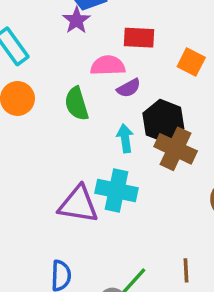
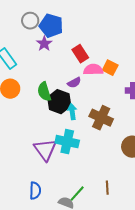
red rectangle: (139, 38) -> (80, 54), turned 54
pink semicircle: (108, 65) -> (93, 70), moved
black hexagon: (163, 121) -> (59, 102), moved
purple triangle: (78, 204) -> (45, 150), turned 45

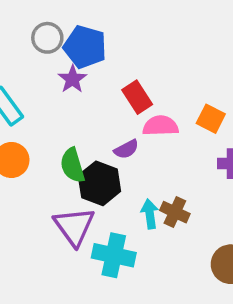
orange square: (110, 68) -> (211, 119), moved
cyan arrow: (72, 112) -> (150, 214), moved
brown cross: (101, 118) -> (175, 212), size x0.7
purple triangle: (45, 150) -> (74, 226), moved

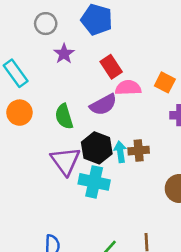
blue pentagon: (85, 47) -> (97, 20), moved
purple semicircle: (126, 149) -> (103, 105), size x1.5
black hexagon: (99, 183) -> (97, 148), moved
brown cross: (175, 212) -> (139, 151), turned -30

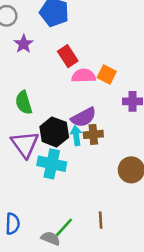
orange square: (165, 82) -> (107, 74), moved
purple semicircle: (103, 105) -> (84, 117), moved

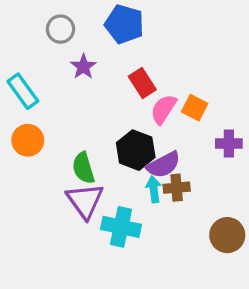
pink semicircle: (84, 76) -> (163, 109), turned -55
green semicircle: (24, 103) -> (83, 168), moved
black hexagon: (54, 132) -> (136, 150), moved

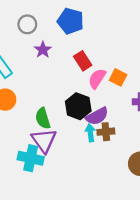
cyan cross: (121, 227) -> (31, 158), moved

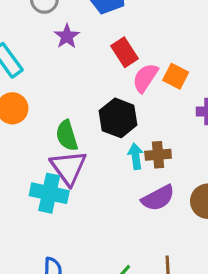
purple semicircle: (97, 116) -> (158, 198), moved

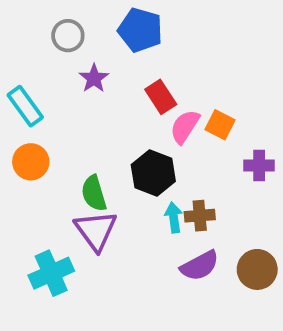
cyan cross: (49, 193) -> (51, 273), moved, turned -36

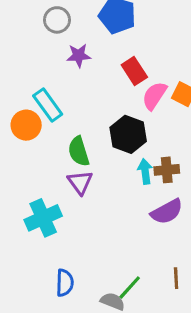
purple star: (94, 78) -> (79, 56), turned 30
cyan rectangle: (25, 106) -> (48, 105), moved
purple triangle: (96, 230) -> (80, 182), size x0.7

